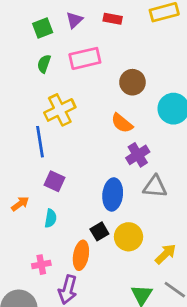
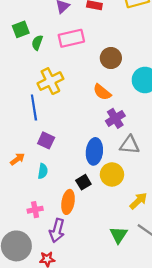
green square: (43, 28) -> (21, 29), moved
yellow circle: (129, 237) -> (112, 174), moved

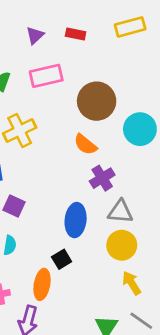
brown circle: (111, 58) -> (97, 101), size x1.4
yellow circle: (112, 174) -> (122, 245), moved
yellow arrow: (138, 201) -> (132, 283), turned -78

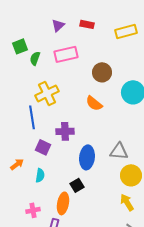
yellow rectangle: (130, 27) -> (126, 31), moved
brown circle: (97, 101) -> (102, 72), size x0.7
purple cross: (102, 178) -> (65, 131), moved, turned 30
yellow circle: (122, 245) -> (131, 175), moved

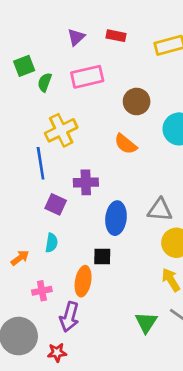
orange arrow: (17, 164) -> (20, 258), moved
black square: (77, 185) -> (102, 256), turned 32

